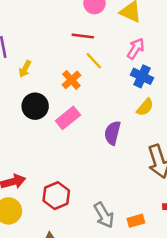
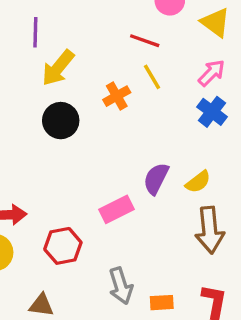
yellow arrow: (25, 69) -> (58, 68), size x1.6
yellow semicircle: (145, 107) -> (198, 182), moved
pink rectangle: (68, 118) -> (116, 209), moved

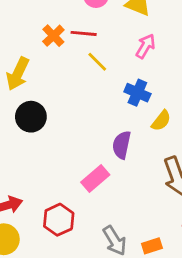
orange cross: (117, 96) -> (53, 36), moved
blue cross: (212, 112) -> (137, 93), moved
yellow semicircle: (198, 182) -> (161, 121), moved

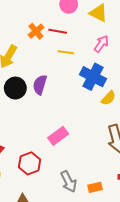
yellow line: (97, 62) -> (66, 52), turned -42
blue cross: (137, 93) -> (93, 77), size x1.4
purple semicircle: (122, 145) -> (40, 85), moved

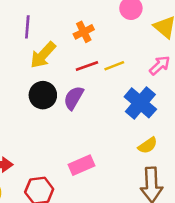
red line: (58, 31) -> (87, 66), moved, turned -42
yellow line: (66, 52) -> (114, 66), turned -42
yellow semicircle: (108, 98) -> (148, 145), moved

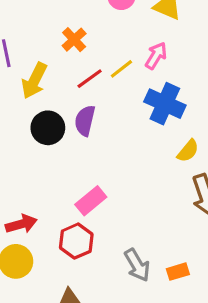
pink arrow: (160, 65) -> (156, 56), moved
pink rectangle: (82, 165) -> (91, 201), moved

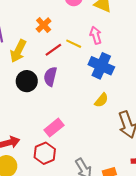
pink arrow: (156, 56) -> (96, 35), turned -48
yellow line: (121, 69) -> (74, 44), turned 63
yellow semicircle: (188, 151) -> (101, 100), moved

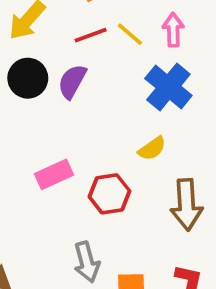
red hexagon: (45, 153) -> (109, 194), moved

